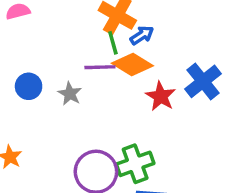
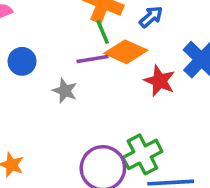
blue arrow: (142, 35) -> (151, 17), moved
blue circle: (29, 86) -> (22, 61), moved

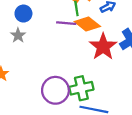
red star: (160, 81) -> (103, 47), size x1.4
gray star: (65, 91) -> (18, 35), moved

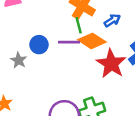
blue circle: (23, 14) -> (39, 45), moved

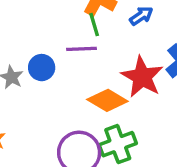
orange diamond: (92, 41) -> (107, 100), moved
blue circle: (39, 45) -> (42, 68), moved

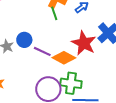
purple line: (82, 49) -> (42, 51), moved, turned 30
green cross: (118, 144) -> (71, 83), turned 30

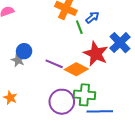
green line: (54, 13) -> (79, 27), moved
blue circle: (24, 40) -> (24, 51), moved

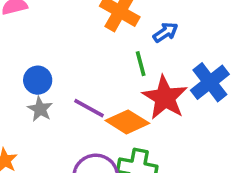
green line: (79, 27) -> (141, 64), moved
gray star: (18, 60) -> (40, 109), moved

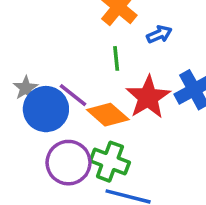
green line: (141, 64) -> (116, 58), moved
blue circle: (38, 80) -> (46, 109), moved, size x1.6

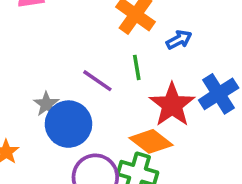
purple line: (73, 95) -> (97, 81), moved
orange diamond: (108, 115) -> (151, 141), moved

